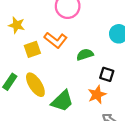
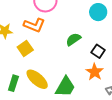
orange L-shape: (56, 40) -> (34, 25), moved
black square: (107, 74) -> (98, 51), turned 32

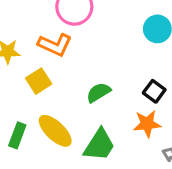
green semicircle: (73, 39) -> (98, 92), moved
orange star: (95, 72) -> (147, 124), turned 30

